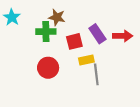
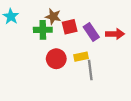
red square: (74, 41) -> (70, 27), moved
red circle: (48, 68) -> (56, 59), moved

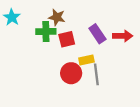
red square: (70, 27) -> (67, 39), moved
red circle: (56, 59) -> (71, 73), moved

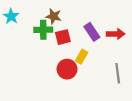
yellow rectangle: (86, 60) -> (82, 57), turned -48
gray line: (96, 74) -> (118, 73), moved

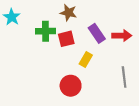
brown star: (54, 16) -> (68, 13), moved
red circle: (67, 69) -> (71, 86), moved

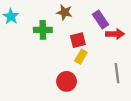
purple rectangle: (97, 33) -> (101, 20), moved
red square: (66, 39) -> (78, 40), moved

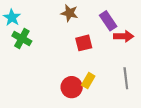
green cross: (43, 30) -> (22, 38), moved, turned 30
yellow rectangle: (81, 57) -> (88, 81), moved

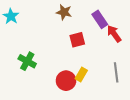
red arrow: (124, 36) -> (114, 34), turned -126
green cross: (22, 38) -> (27, 61), moved

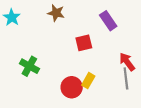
brown star: (64, 12) -> (56, 13), moved
red arrow: (114, 34) -> (127, 62), moved

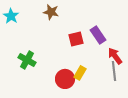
purple rectangle: (108, 21) -> (98, 35), moved

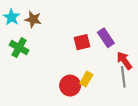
brown star: (51, 12) -> (33, 19), moved
green cross: (27, 60) -> (19, 48), moved

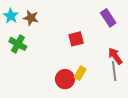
purple rectangle: (106, 38) -> (108, 18), moved

